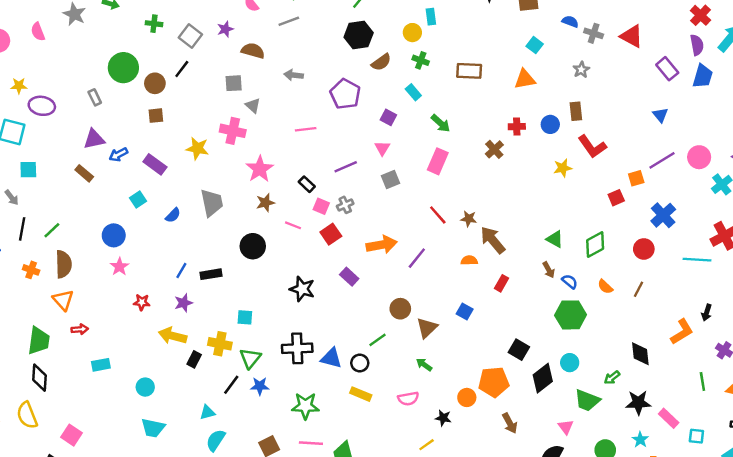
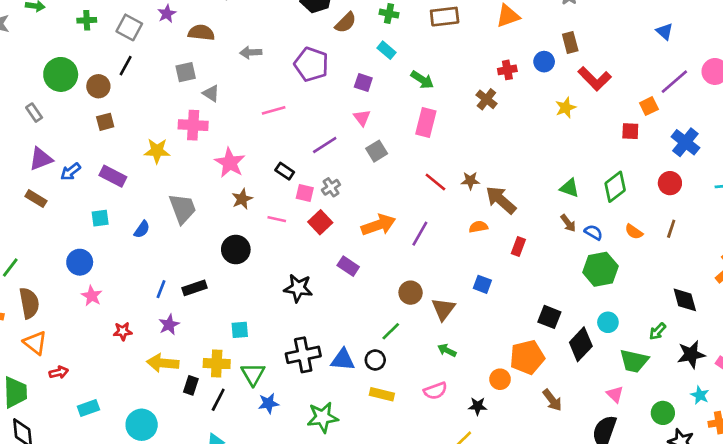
red square: (616, 198) -> (630, 131), turned 35
cyan square: (138, 199) -> (100, 218), turned 35
black line: (231, 385) -> (218, 400), moved
cyan circle: (145, 387) -> (142, 425), size x1.5

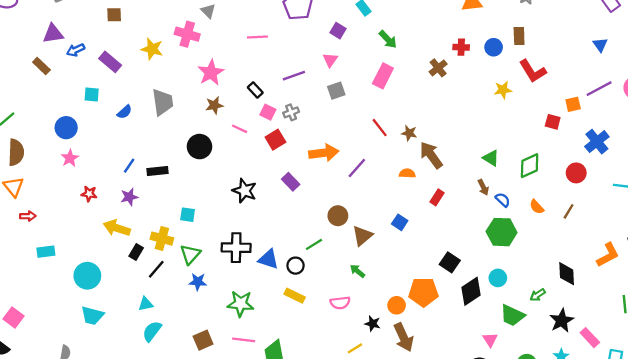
black star: (691, 354) -> (562, 321), turned -30
brown arrow: (552, 400) -> (404, 337), moved, size x1.4

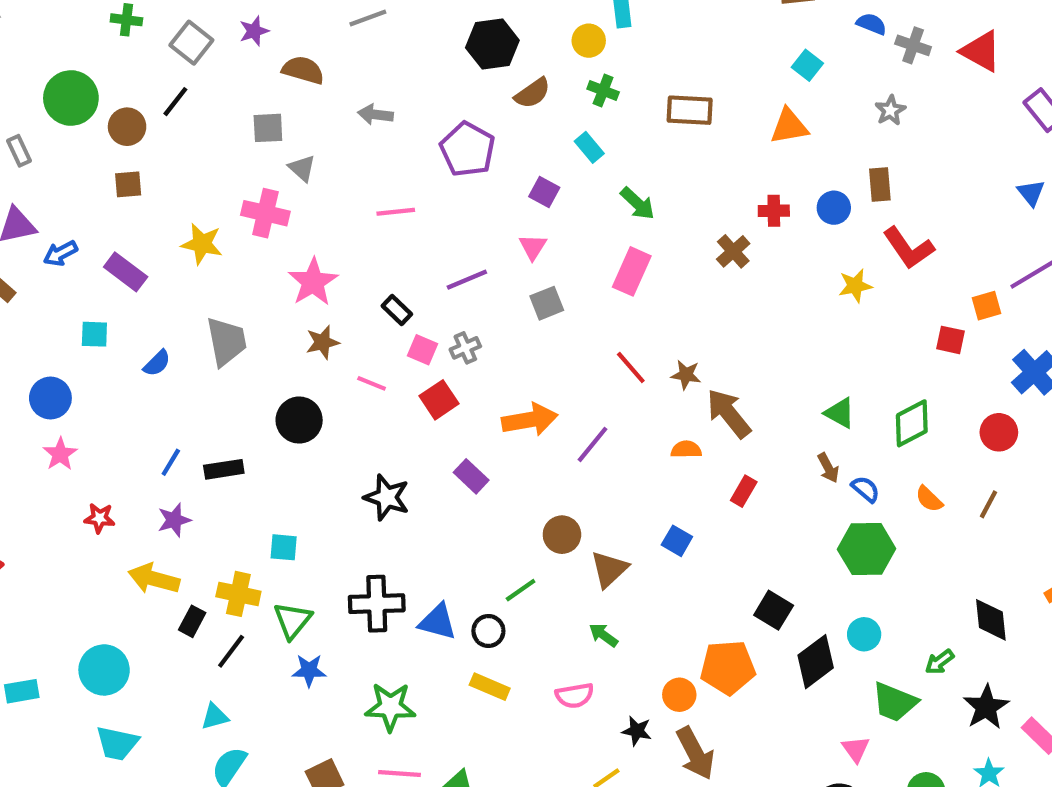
cyan rectangle: (46, 252) -> (22, 691), moved

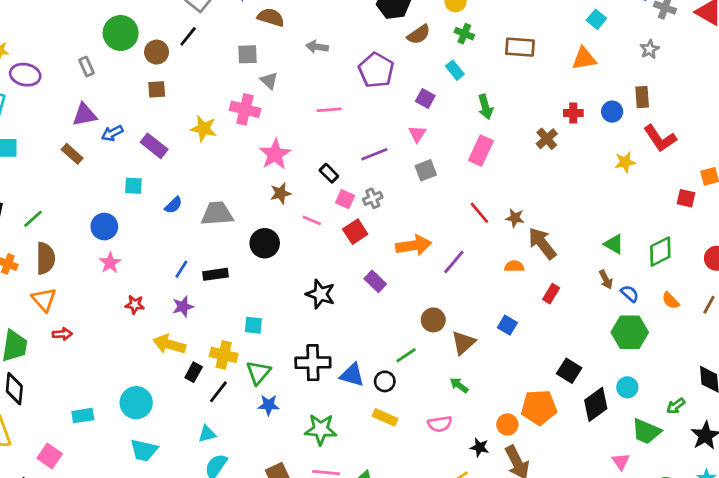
green arrow: (638, 203) -> (485, 107), turned 30
gray trapezoid: (226, 341) -> (217, 214), moved, turned -84

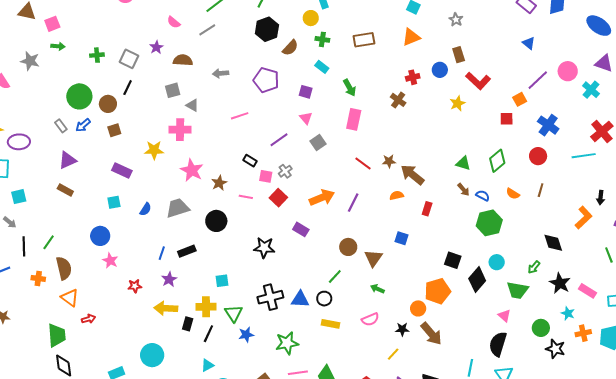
blue arrow: (112, 133) -> (83, 125), moved
pink star: (275, 154) -> (192, 170), moved

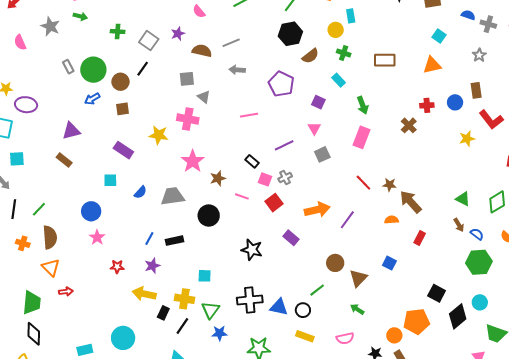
gray line: (207, 30) -> (231, 43), moved
gray rectangle: (61, 126) -> (68, 67), moved

